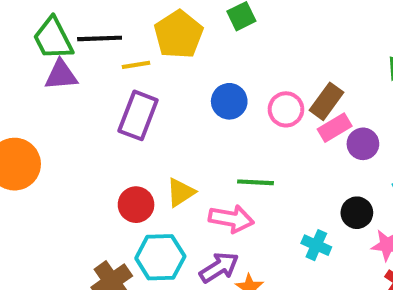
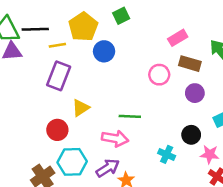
blue circle: (229, 101) -> (104, 51), moved
brown rectangle: (326, 101) -> (190, 64), moved, turned 70
pink circle: (286, 109) -> (159, 75), moved
pink rectangle: (335, 128) -> (178, 38), moved
yellow triangle: (181, 192) -> (81, 108), moved

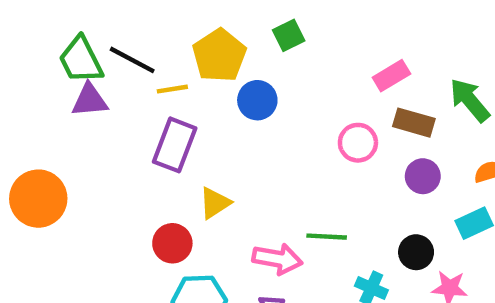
black line: (35, 29) -> (132, 60), turned 30
green line: (130, 116) -> (327, 237), moved

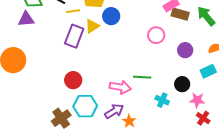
purple triangle: (90, 100) -> (26, 19), moved
brown rectangle: (414, 123) -> (180, 14), moved
yellow triangle: (215, 203) -> (92, 26), moved

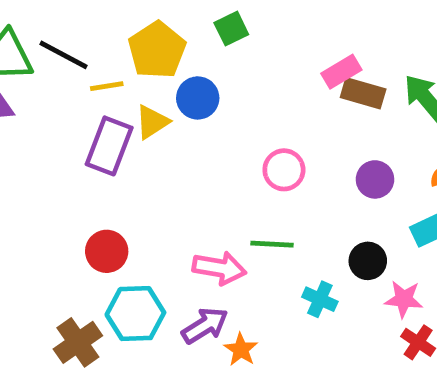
pink circle: (156, 35) -> (284, 170), moved

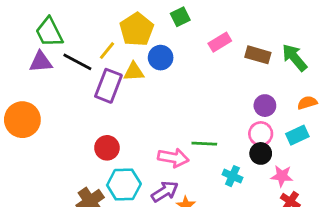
black line: (64, 55) -> (77, 62), moved
pink rectangle: (341, 72) -> (220, 42), moved
yellow line: (107, 86) -> (107, 51), turned -42
yellow triangle: (152, 122) -> (134, 72), turned 30
pink circle: (284, 170) -> (261, 134), moved

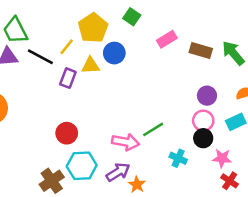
green square: (180, 17) -> (132, 17), turned -30
purple rectangle: (108, 86) -> (68, 78), size x0.7
green line: (204, 144) -> (153, 129), turned -35

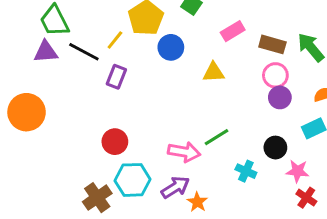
yellow triangle: (90, 66) -> (214, 72), moved
pink circle: (203, 121) -> (275, 75), moved

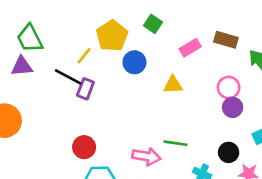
brown rectangle: (272, 44) -> (226, 40), moved
black line: (84, 52) -> (68, 77), moved
green line: (217, 137) -> (176, 143), turned 40

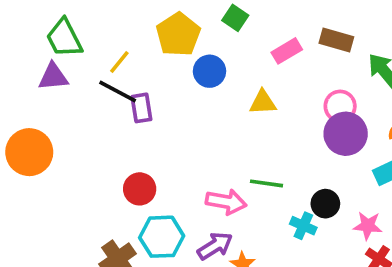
yellow line: (84, 56) -> (119, 62), moved
purple rectangle: (85, 89) -> (141, 108), turned -30
purple circle: (233, 107) -> (346, 134), size x1.5
black circle: (229, 152) -> (325, 204), moved

